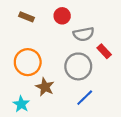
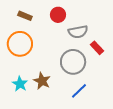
orange circle: (28, 62) -> (20, 44), moved
cyan star: (21, 104) -> (20, 84), moved

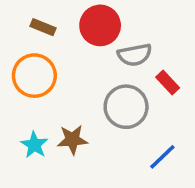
red circle: (58, 15) -> (100, 25), size x1.5
brown star: (42, 81) -> (72, 140), turned -30
blue line: (79, 91) -> (162, 157), moved

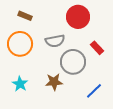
red circle: (100, 25) -> (78, 17), moved
gray semicircle: (135, 55) -> (55, 41), moved
brown star: (72, 140) -> (54, 82), moved

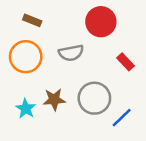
gray circle: (73, 62) -> (94, 98), moved
brown star: (54, 82) -> (54, 99), moved

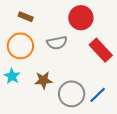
red rectangle: (126, 62) -> (101, 50), size x1.6
gray circle: (94, 98) -> (72, 94), moved
cyan star: (26, 109) -> (12, 76), moved

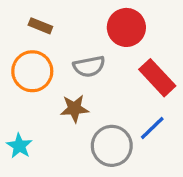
cyan star: (12, 76) -> (19, 146), moved
brown star: (43, 80) -> (74, 109), moved
blue line: (98, 95) -> (152, 128), moved

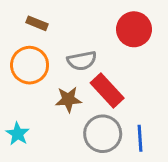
red circle: (126, 27) -> (134, 29), moved
red rectangle: (157, 78) -> (107, 90), moved
blue line: (152, 128) -> (140, 138), moved, turned -50

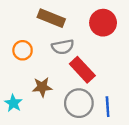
brown rectangle: (37, 23) -> (51, 18), moved, size x1.6
orange circle: (30, 65) -> (23, 50), size x0.7
brown star: (68, 99) -> (42, 87), moved

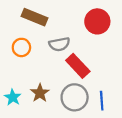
brown rectangle: (51, 18) -> (34, 17), moved
brown star: (42, 87) -> (40, 93), moved, turned -30

